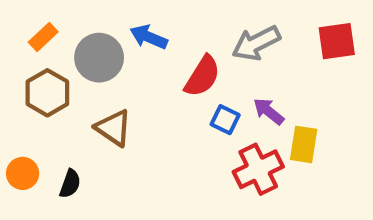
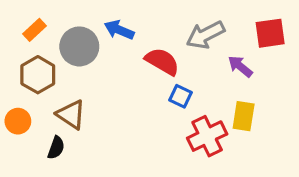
red semicircle: (202, 76) -> (162, 61), turned -92
purple arrow: (269, 111) -> (240, 66), moved
brown triangle: (114, 128) -> (71, 115), moved
orange circle: (23, 173) -> (18, 121), moved

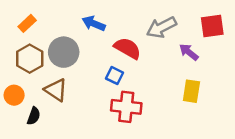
gray circle: (79, 46) -> (64, 52), moved
blue square: (181, 96) -> (114, 76), moved
red cross: (207, 136) -> (126, 107), moved, turned 32
black semicircle: (56, 148) -> (34, 116), moved

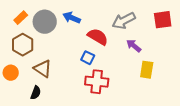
gray circle: (64, 52) -> (45, 22), moved
purple arrow: (189, 52) -> (134, 46), moved
black semicircle: (34, 116) -> (36, 93), moved

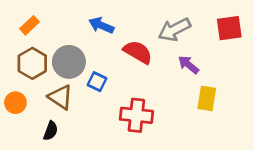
gray circle: (45, 22) -> (69, 62), moved
blue square: (88, 58) -> (97, 82), moved

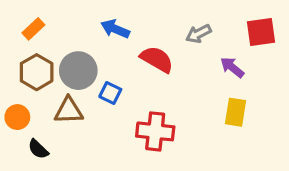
gray arrow: (174, 30) -> (199, 34), size x0.7
purple arrow: (188, 65) -> (232, 67), moved
brown triangle: (60, 97) -> (69, 111), turned -36
black semicircle: (51, 131) -> (38, 149), moved, turned 114

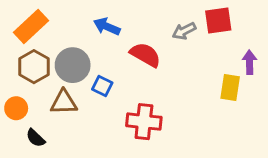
orange rectangle: (33, 29) -> (31, 26), size x1.6
red square: (261, 32) -> (218, 21), moved
purple arrow: (232, 67) -> (249, 62), moved, turned 50
yellow rectangle: (235, 112) -> (230, 87), moved

